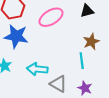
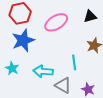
blue star: (16, 36) -> (23, 40), turned -30
cyan line: (82, 61) -> (74, 62), moved

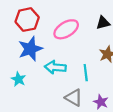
cyan arrow: (43, 71) -> (55, 67), moved

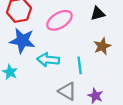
blue star: (30, 49) -> (22, 41), turned 30

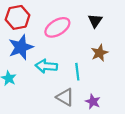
black triangle: (98, 14) -> (95, 21), turned -40
blue star: (22, 41) -> (21, 47), turned -30

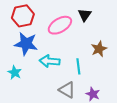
black triangle: (95, 21) -> (85, 15), moved
blue star: (21, 47) -> (26, 44), turned 30

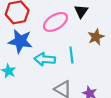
brown star: (99, 49) -> (96, 37), moved
cyan line: (78, 66) -> (71, 55), moved

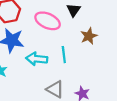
pink ellipse: (55, 22) -> (48, 21), turned 55

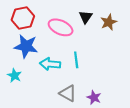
brown star: (89, 36) -> (109, 22), moved

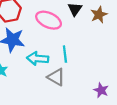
gray triangle: (68, 93) -> (56, 77), moved
purple star: (94, 97) -> (101, 90), moved

